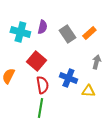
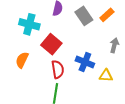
cyan cross: (20, 32) -> (29, 24), moved

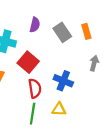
orange rectangle: (107, 15) -> (86, 31), turned -64
yellow triangle: (106, 76) -> (59, 109), moved

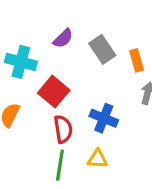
purple semicircle: (35, 25) -> (63, 38), turned 32
orange rectangle: (86, 31) -> (137, 60), moved

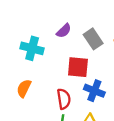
red square: (54, 92) -> (78, 67), moved, turned -35

